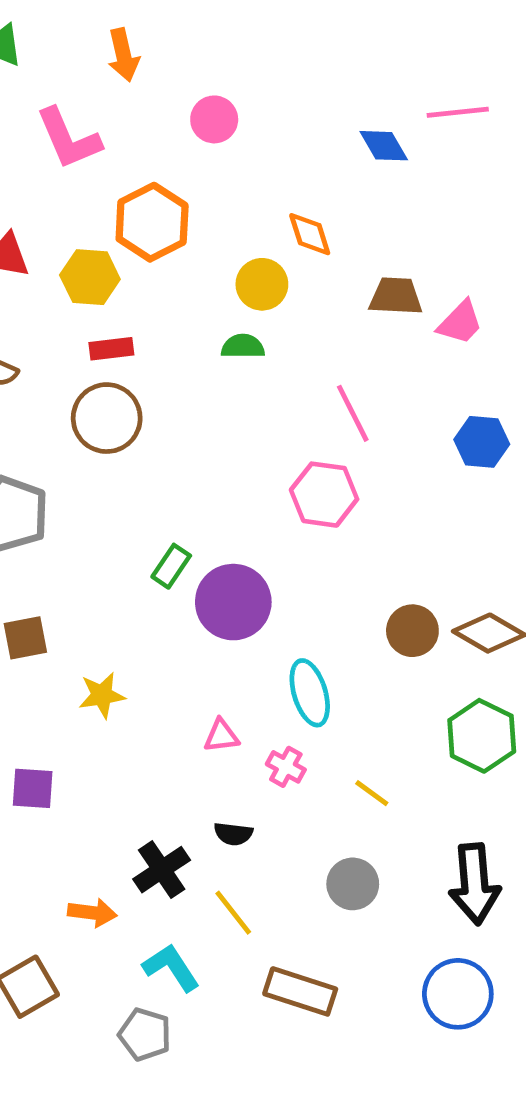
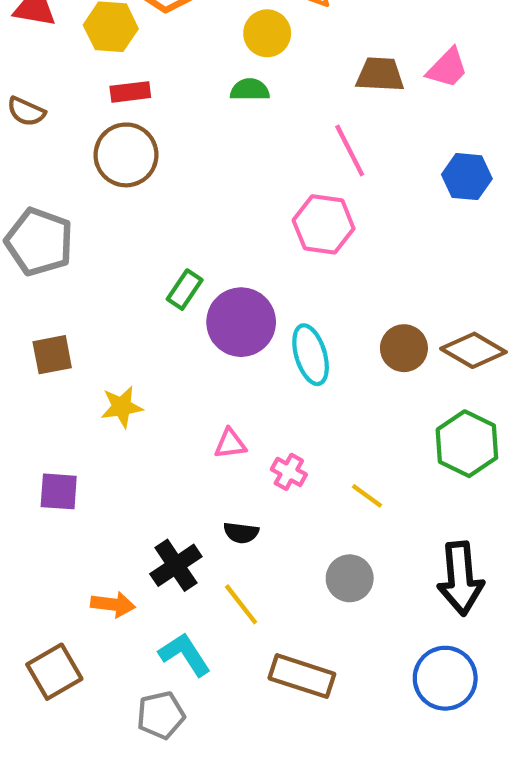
brown trapezoid: (396, 296) -> (380, 75), moved
cyan ellipse: (310, 693) -> (311, 355), moved
gray pentagon: (145, 1034) -> (161, 715), turned -30

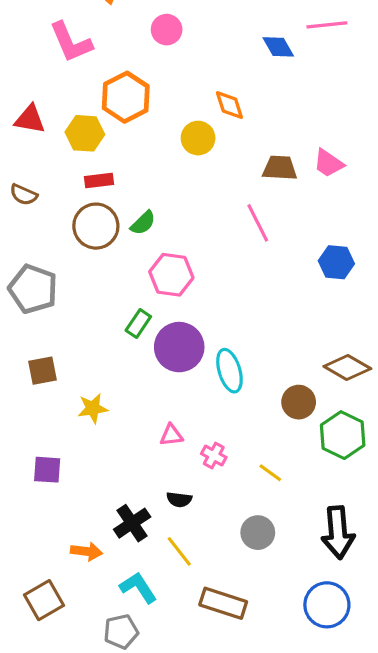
pink trapezoid: (447, 68) -> (328, 163), turned 80
green semicircle: (250, 90) -> (143, 223), moved, turned 136
blue hexagon: (467, 177) -> (336, 262), moved
pink hexagon: (324, 224) -> (171, 275), moved
brown circle: (404, 348) -> (299, 402), moved

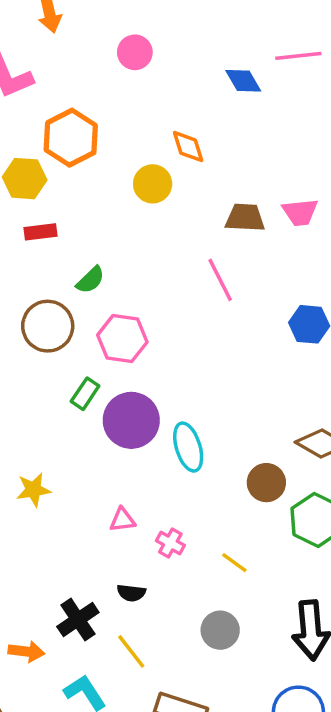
pink circle: (167, 30) -> (135, 52), moved
pink trapezoid: (328, 163) -> (300, 212), turned -40
brown circle: (96, 226) -> (48, 326), moved

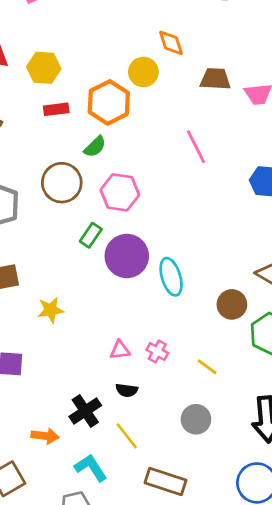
orange hexagon: (71, 138) -> (109, 102), moved
brown trapezoid: (245, 218) -> (215, 79), moved
pink triangle: (122, 520) -> (120, 350), moved

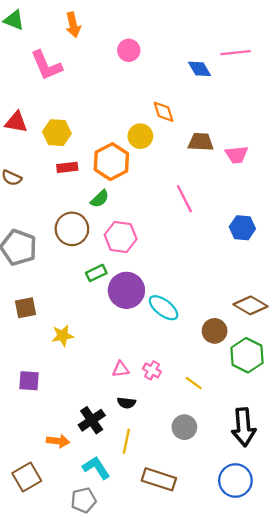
green rectangle: (91, 235) -> (96, 273), turned 30
cyan ellipse: (171, 277) -> (164, 308), turned -36
yellow line: (127, 436) -> (126, 441), turned 50

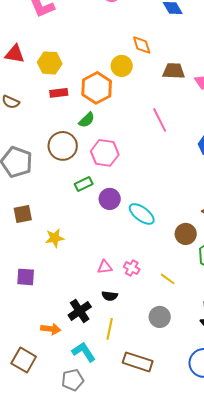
purple circle: (126, 290) -> (110, 199), size x0.7
brown square: (27, 477) -> (24, 360), turned -30

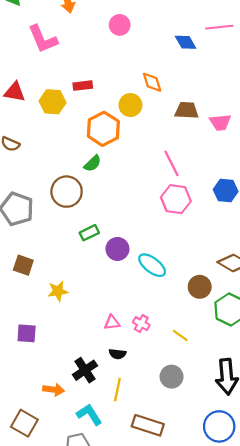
red rectangle: (59, 93) -> (83, 86), moved
pink hexagon: (105, 153) -> (176, 199), moved
brown square: (23, 214) -> (23, 265), turned 30

